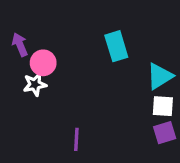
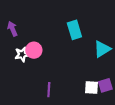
pink circle: (43, 63) -> (34, 50), moved
white square: (163, 106) -> (91, 87), moved

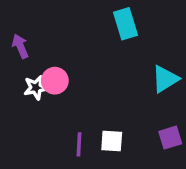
cyan rectangle: (74, 30) -> (125, 24), moved
white square: (91, 87) -> (112, 141), moved

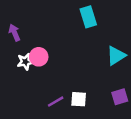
purple line: (79, 144) -> (56, 102), turned 56

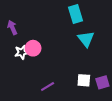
cyan triangle: (116, 56) -> (86, 39), moved, turned -36
white square: (79, 99) -> (84, 80), moved

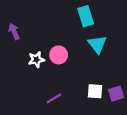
pink circle: (33, 48) -> (59, 55), moved
white star: (22, 52) -> (36, 60), moved

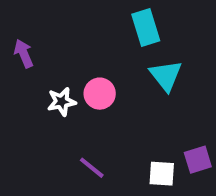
white square: (95, 91) -> (162, 174), moved
purple line: (54, 98) -> (92, 168), turned 70

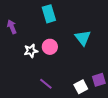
cyan rectangle: (146, 27) -> (49, 14), moved
white square: (162, 174) -> (81, 87), turned -32

